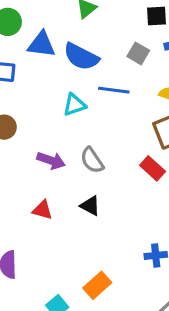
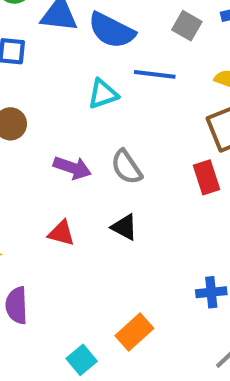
red rectangle: (153, 168) -> (206, 177), turned 30

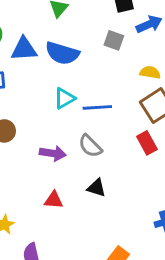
blue line: (155, 74) -> (97, 107), moved

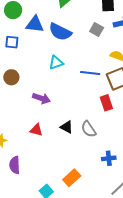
blue line: (97, 107) -> (90, 73), moved
gray semicircle: (90, 146) -> (89, 129), moved

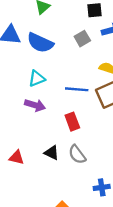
gray square: (97, 29) -> (82, 39), turned 32
purple arrow: (41, 98) -> (35, 105), moved
red rectangle: (106, 103) -> (72, 122), moved

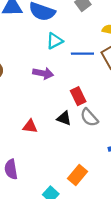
cyan triangle: (37, 79) -> (55, 41), moved
red rectangle: (72, 122) -> (78, 96), moved

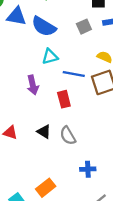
purple arrow: (43, 73) -> (33, 85), turned 54
red rectangle: (78, 96) -> (64, 99), moved

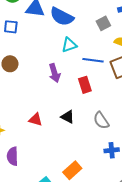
gray square: (84, 27) -> (103, 23), moved
gray semicircle: (68, 136) -> (101, 120), moved

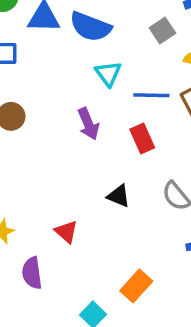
cyan triangle: (69, 45) -> (108, 74), turned -42
red triangle: (36, 120) -> (66, 232), moved, turned 32

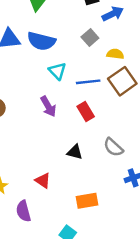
orange rectangle: (136, 286) -> (87, 201), moved, turned 45

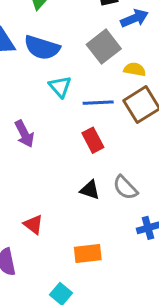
gray square: (90, 37) -> (104, 47), size x1.5
purple arrow: (48, 106) -> (24, 134), moved
black triangle: (75, 152) -> (90, 190), moved

